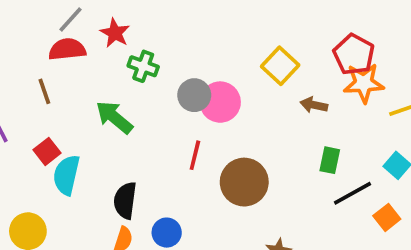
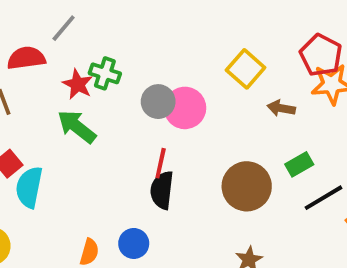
gray line: (71, 19) -> (64, 28), moved
red star: (115, 33) -> (78, 84), moved
green rectangle: (330, 160) -> (299, 164), turned 50
brown circle: (244, 182) -> (247, 186), moved
black semicircle: (125, 200) -> (162, 190), moved

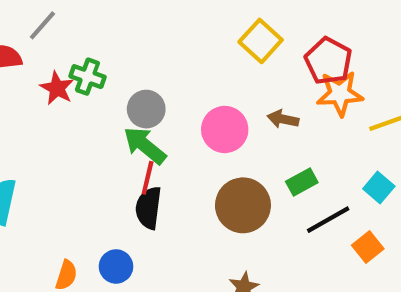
yellow square: (246, 69) -> (261, 41), moved
pink circle: (185, 108) -> (225, 129), moved
green arrow: (77, 127) -> (145, 145), moved

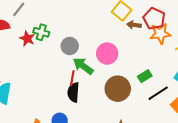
brown arrow: (283, 119) -> (134, 25), moved
green arrow: (145, 145) -> (83, 66), moved

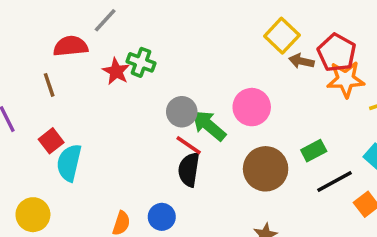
gray circle: (70, 46) -> (182, 112), moved
red line: (72, 78) -> (189, 145), turned -70

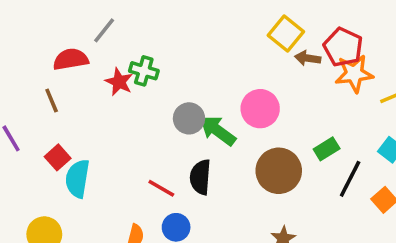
red line: (189, 145) -> (161, 188), moved
black line: (335, 182) -> (350, 179), turned -30

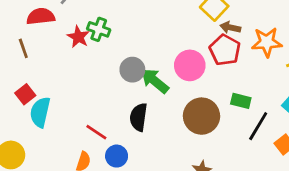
red pentagon: (343, 47) -> (225, 50), moved
green rectangle: (327, 149) -> (241, 101), turned 42
red line: (161, 188) -> (96, 132), moved

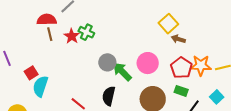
orange star: (267, 42) -> (201, 65), moved
brown line: (23, 48) -> (50, 34), moved
red pentagon: (225, 50) -> (181, 68), moved

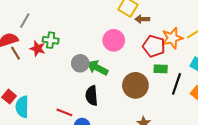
pink circle: (148, 63) -> (114, 40), moved

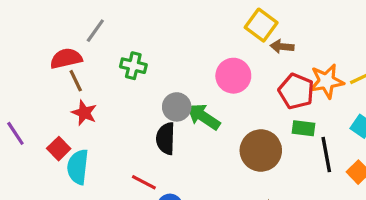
red star: (38, 49) -> (84, 113), moved
black line: (177, 84) -> (326, 155), turned -35
black semicircle: (92, 96) -> (166, 139), moved

